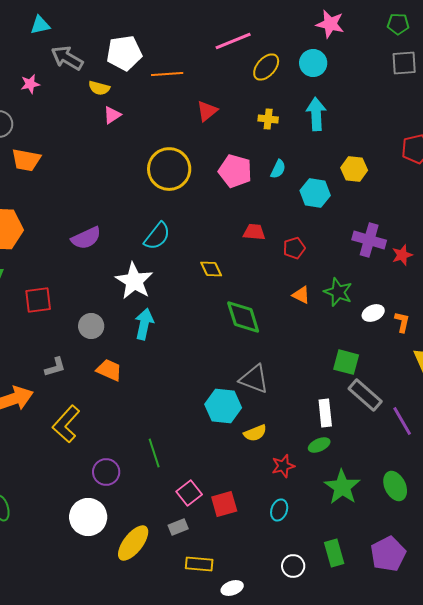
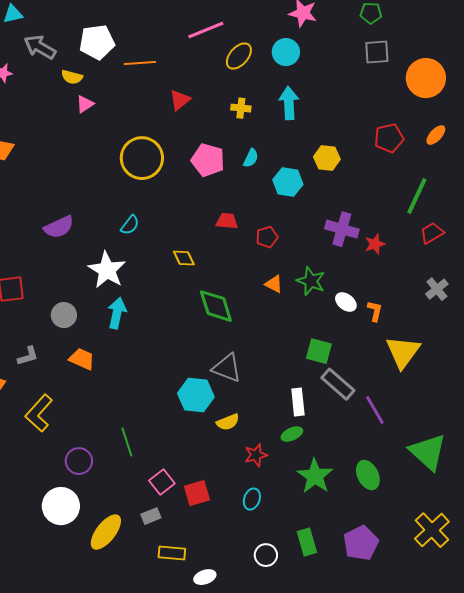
cyan semicircle: (157, 236) -> (130, 225), size x0.7
white ellipse: (373, 313) -> (346, 302), turned 60

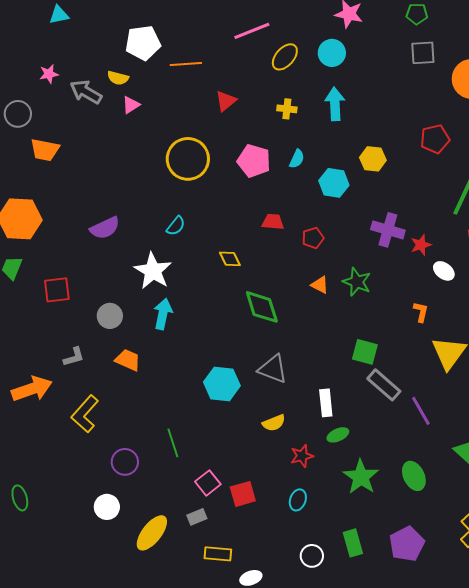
gray arrow: (40, 47) -> (86, 92), moved
white ellipse: (346, 302) -> (444, 271), moved
cyan hexagon: (196, 395) -> (222, 384), moved
white rectangle: (298, 402) -> (326, 403), moved
white circle: (61, 506) -> (107, 507), size x0.7

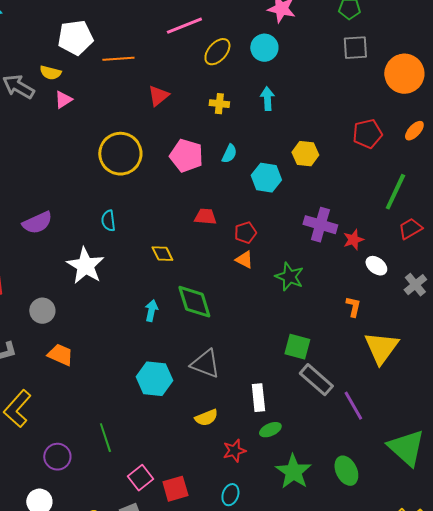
cyan arrow: (335, 104) -> (267, 99), size x0.7
cyan semicircle: (176, 226) -> (108, 221), turned 135
orange triangle: (320, 285) -> (244, 260), moved
cyan arrow: (163, 314) -> (151, 311), moved, size x0.7

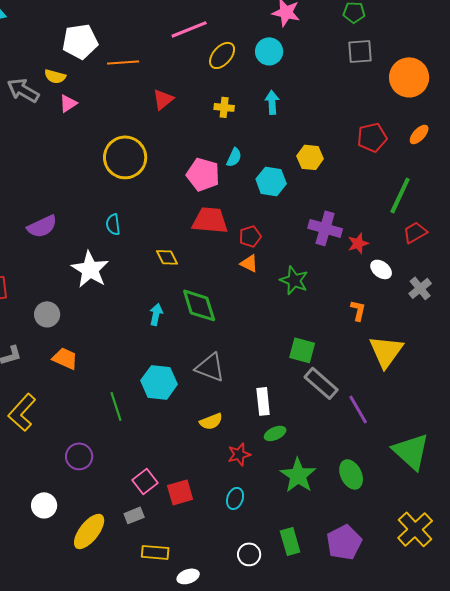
pink pentagon: (186, 156) -> (203, 174), moved
red trapezoid: (205, 217) -> (210, 220), size x1.6
green line: (105, 438) -> (116, 406), moved
purple circle: (57, 457) -> (79, 456), moved

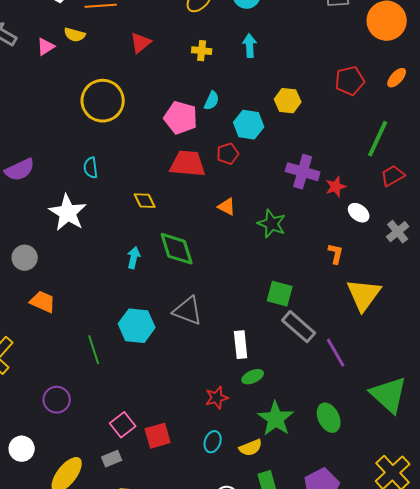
yellow semicircle: (55, 76) -> (75, 35), moved
red pentagon: (250, 236) -> (228, 154), moved
yellow semicircle: (211, 421) -> (251, 448), moved

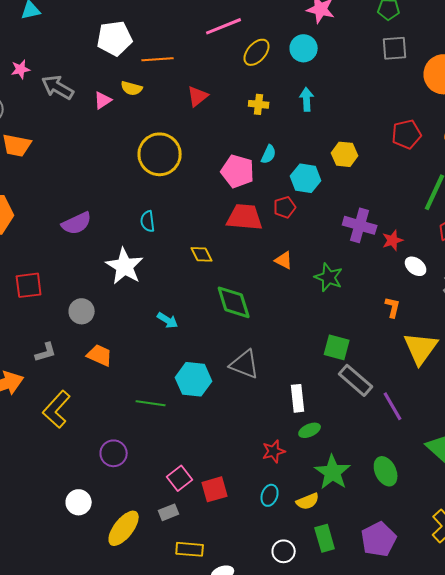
cyan arrow: (134, 258) -> (168, 320), moved, turned 110
green line: (94, 350) -> (151, 403), turned -64

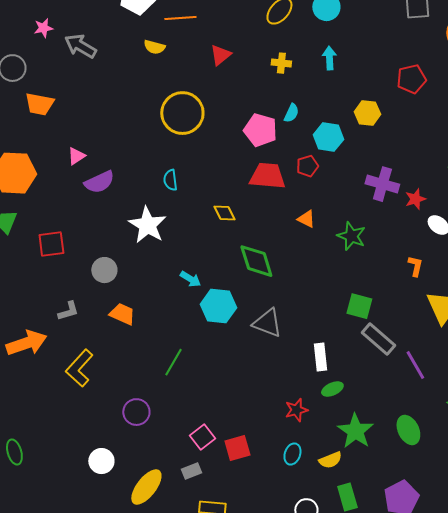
pink triangle: (103, 100) -> (76, 156), moved
red pentagon: (407, 134) -> (411, 79), moved
cyan hexagon: (194, 379) -> (218, 306), moved
green line: (151, 403) -> (173, 362), turned -68

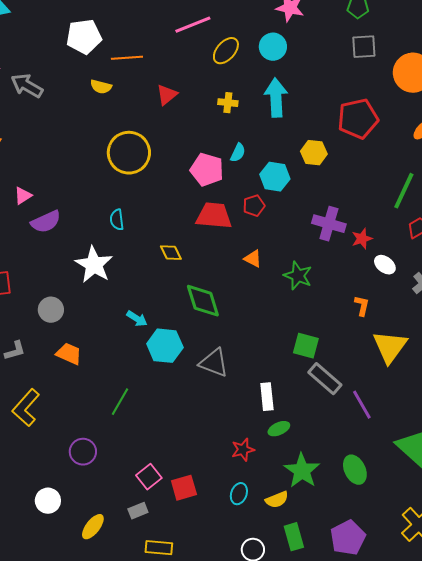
cyan arrow: (329, 58) -> (276, 98), size x1.6
red pentagon: (411, 79) -> (358, 119), size x1.4
yellow ellipse: (146, 487) -> (93, 527), size x0.7

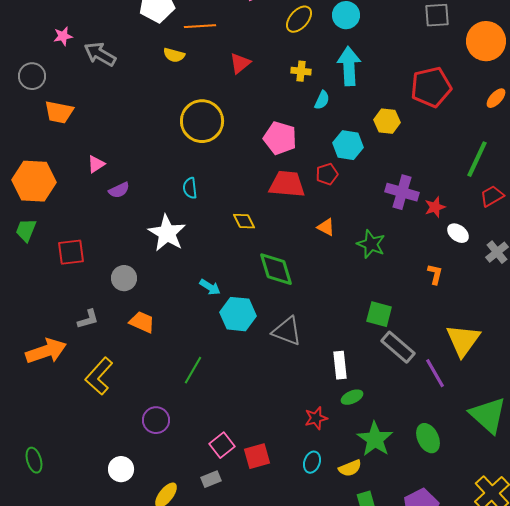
cyan semicircle: (238, 153) -> (322, 100), moved
purple semicircle: (46, 222) -> (119, 190), size x0.7
yellow triangle: (390, 347) -> (463, 340), moved

